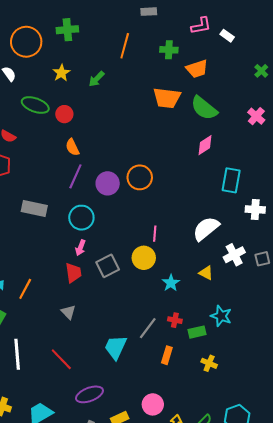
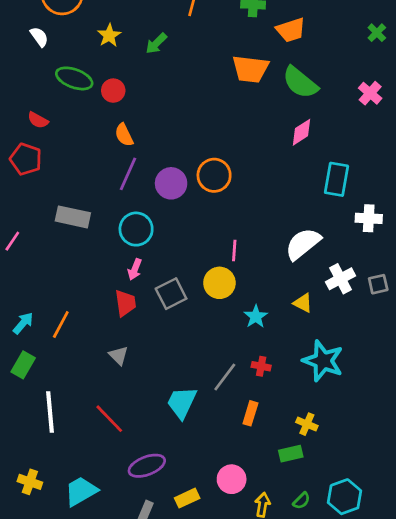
cyan star: (221, 316) -> (323, 361), size x1.4
green rectangle: (197, 332) -> (291, 454), moved

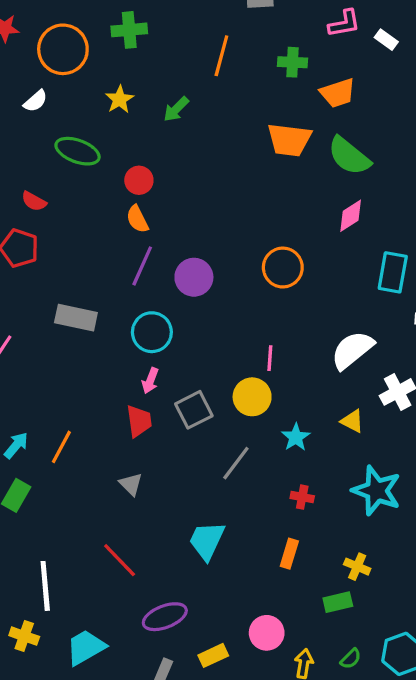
white semicircle: (39, 37) -> (35, 101), turned 85
red circle: (113, 91) -> (139, 180), moved
orange circle: (214, 175) -> (283, 268), moved
gray line: (225, 377) -> (236, 463), moved
white line: (50, 412) -> (45, 586), moved

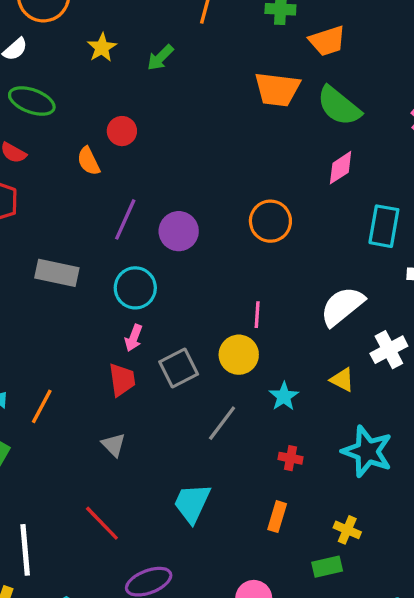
green ellipse: (78, 151) -> (32, 101), moved
orange semicircle: (137, 219) -> (89, 161), moved

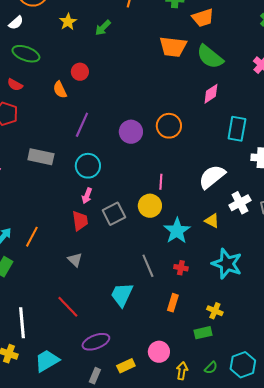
purple circle: (179, 231) -> (131, 132), moved
cyan star: (284, 396) -> (177, 231), size x1.5
gray line: (222, 423) -> (148, 266), moved, turned -60

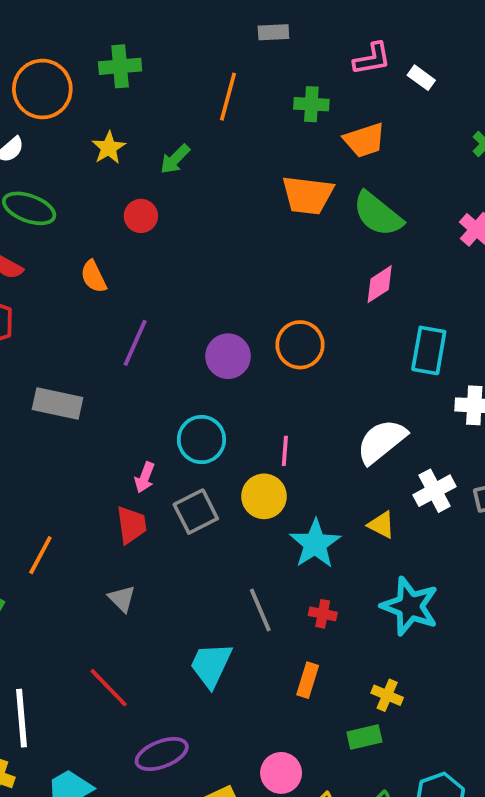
red circle: (80, 72) -> (141, 216), moved
cyan circle: (88, 166) -> (201, 440), moved

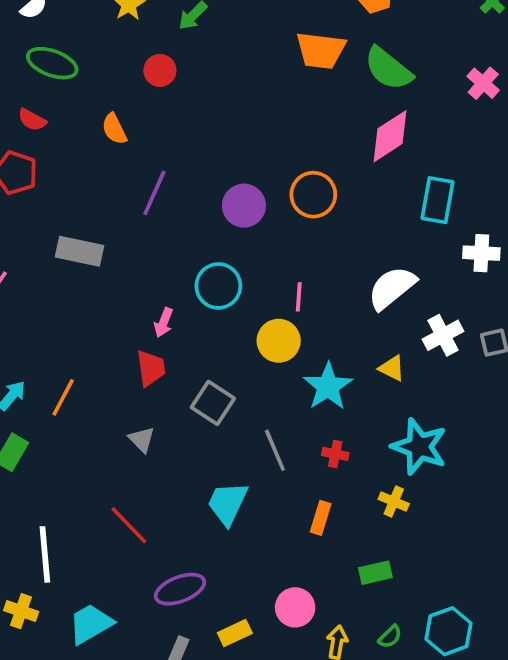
pink diamond: (380, 284) -> (390, 136), size x1.4
gray square: (196, 512) -> (213, 403), moved, turned -30
yellow cross: (387, 695) -> (394, 501), moved

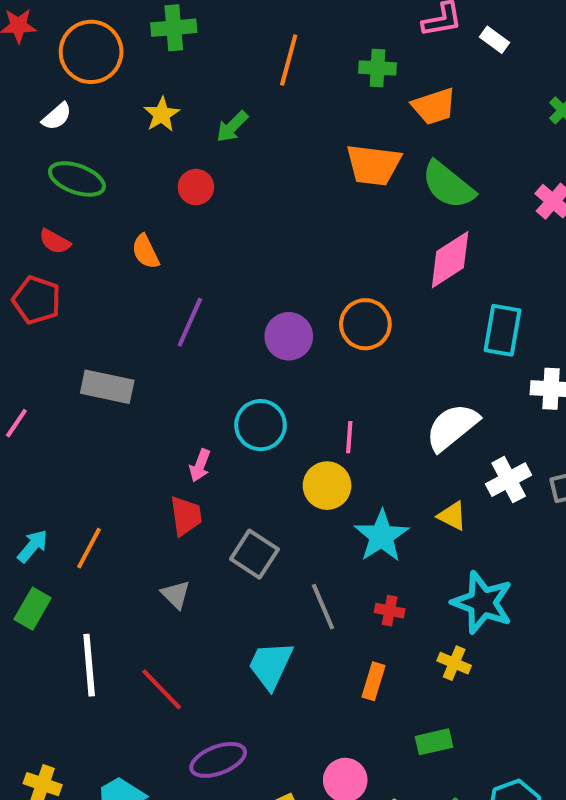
white line: (45, 554) -> (89, 665), moved

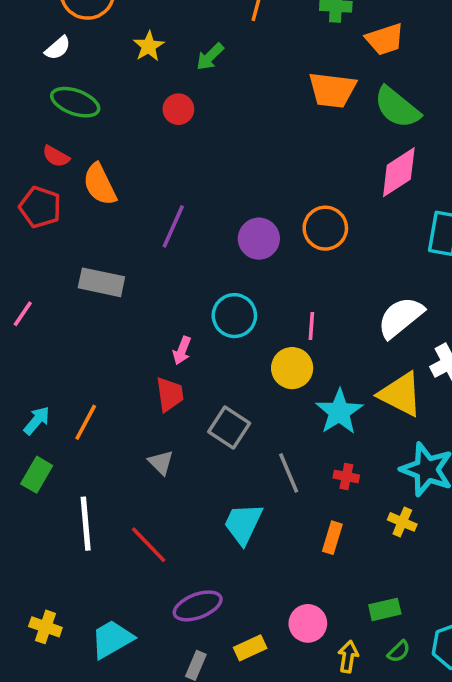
orange semicircle: (146, 252) -> (100, 184), moved, size x1.4
yellow triangle: (452, 516) -> (401, 394), size x1.8
green rectangle: (434, 742) -> (385, 609), moved

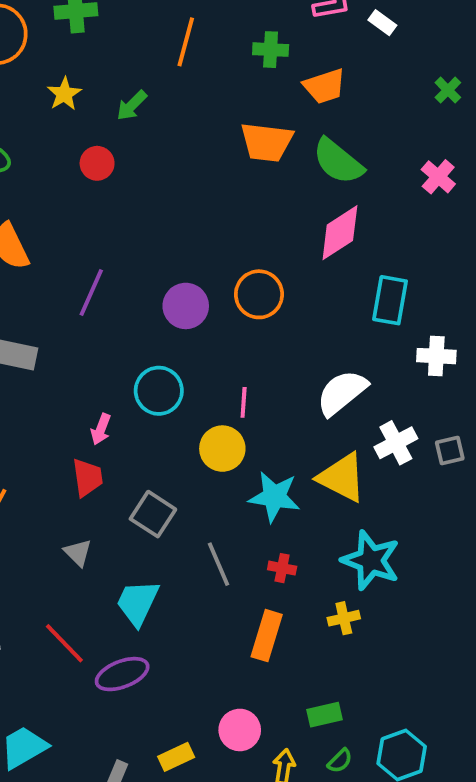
cyan star: (339, 412) -> (274, 497), turned -30
yellow cross: (402, 522) -> (344, 618), turned -36
cyan trapezoid: (243, 524) -> (138, 603), moved
orange rectangle: (332, 538) -> (267, 636), size x1.4
purple ellipse: (198, 606) -> (122, 674), moved

